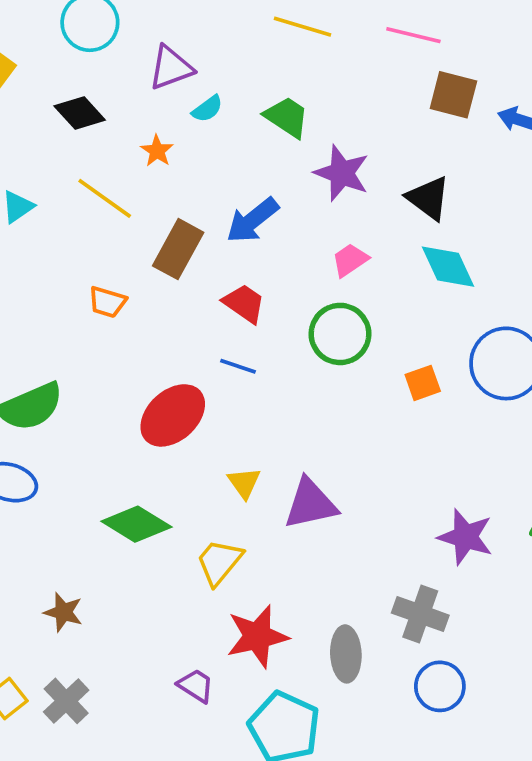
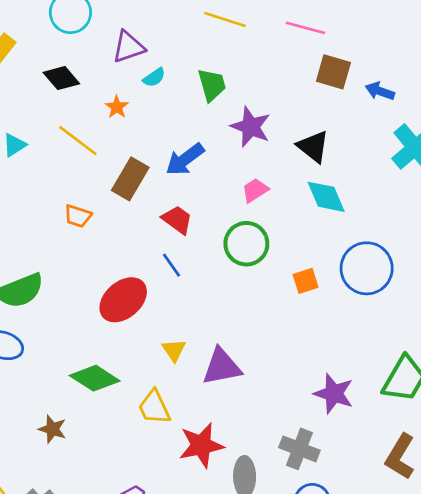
green trapezoid: (287, 117) -> (212, 85), turned 39
blue line: (238, 366) -> (172, 265), turned 35
yellow trapezoid: (219, 562) -> (154, 407), turned -66
brown star: (63, 612) -> (52, 429), moved
red star: (257, 636) -> (201, 445), moved

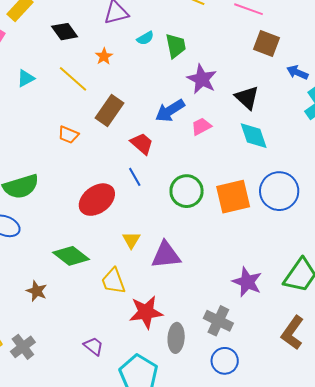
cyan semicircle: (154, 77) -> (145, 38), moved
blue arrow: (380, 91) -> (297, 72), moved
blue arrow: (185, 159) -> (170, 111), moved
green circle: (246, 244) -> (187, 191), moved
orange square: (306, 281) -> (233, 197), size x1.8

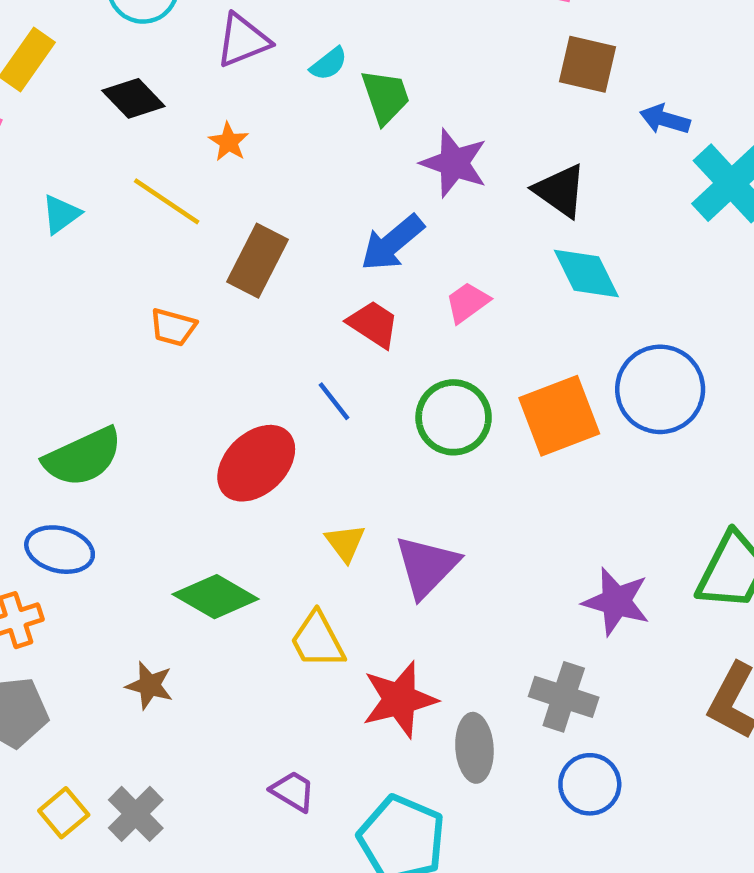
cyan semicircle: (145, 38) -> (329, 64), moved
pink trapezoid: (201, 126) -> (467, 302), moved
red trapezoid: (142, 143) -> (373, 324), moved
purple triangle: (166, 255) -> (427, 566), turned -32

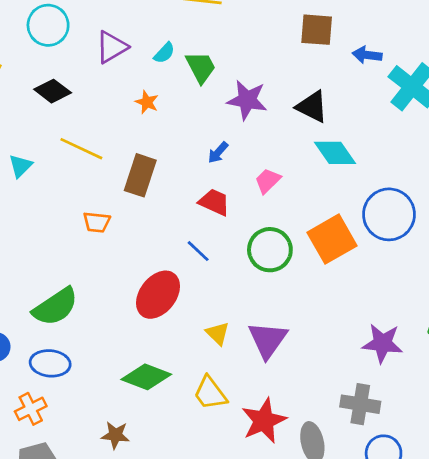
orange star: (229, 142) -> (147, 102), moved
blue arrow: (392, 243) -> (218, 153), size x0.6

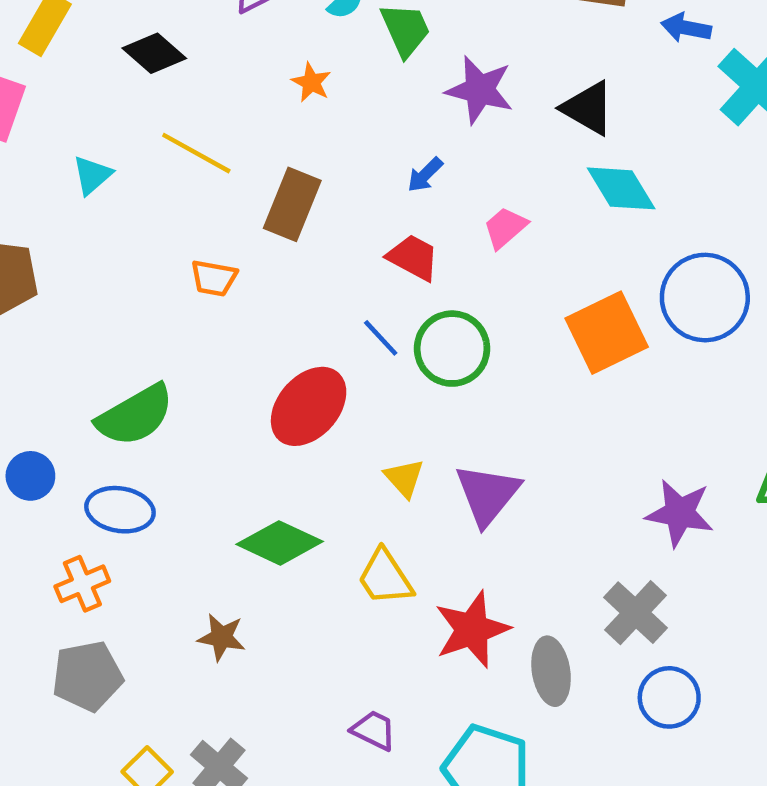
green circle: (270, 250) -> (452, 349), moved
gray cross: (360, 404) -> (636, 613), turned 30

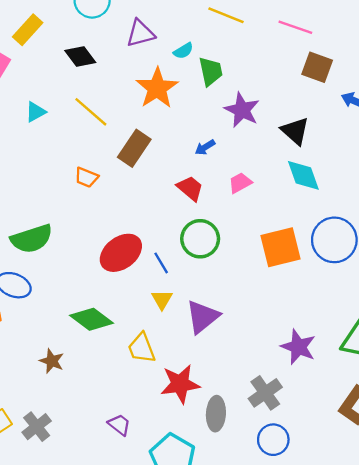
orange star: (311, 82) -> (157, 88), size x2.0
blue line: (381, 338) -> (161, 263), moved

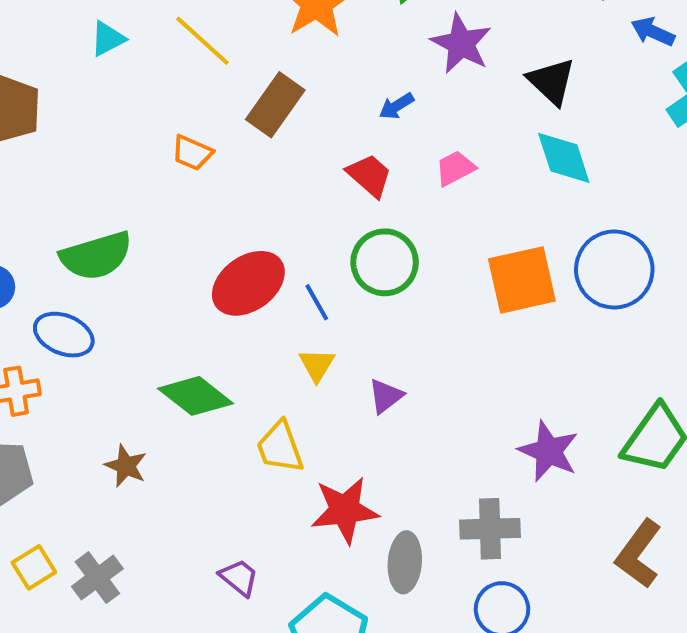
purple triangle: (203, 317) -> (386, 396), size x0.6
gray cross: (265, 393) -> (490, 529), turned 32

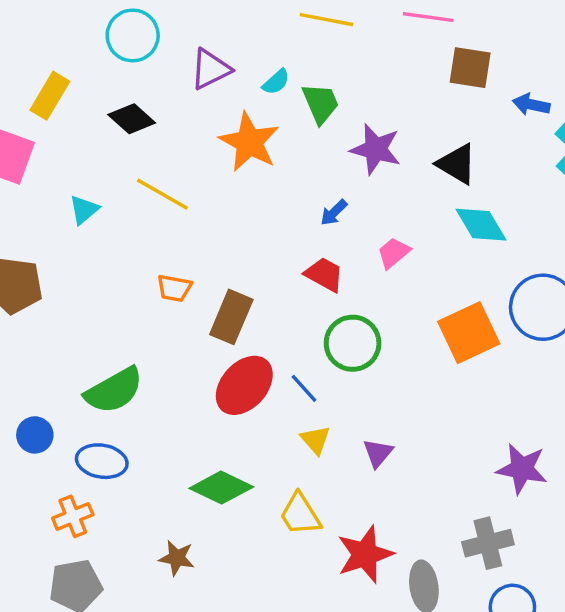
brown rectangle: (275, 105) -> (231, 317), moved

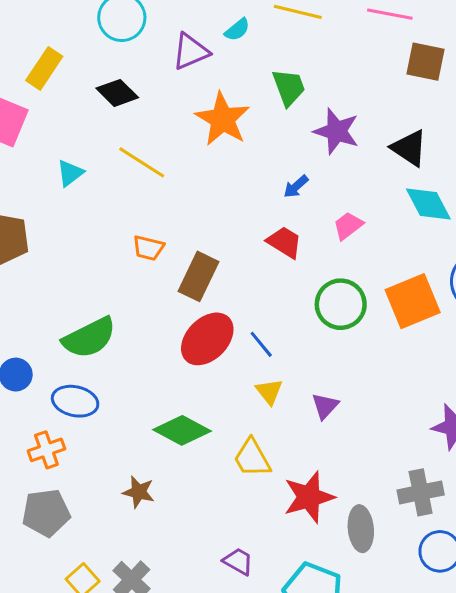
cyan semicircle: (276, 82) -> (237, 30), moved
green circle: (353, 343) -> (341, 304), moved

